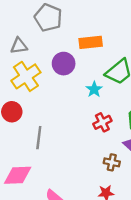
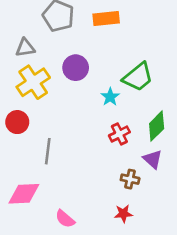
orange rectangle: (91, 42) -> (106, 19), moved

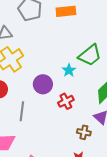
purple circle: (76, 68) -> (43, 84), moved
red cross: (119, 134) -> (66, 101), moved

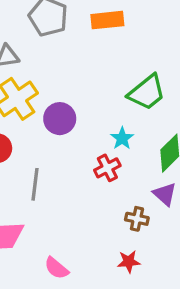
cyan star: (69, 70) -> (122, 138), moved
purple circle: (43, 84) -> (60, 119), moved

